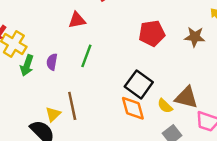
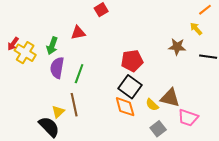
red pentagon: (152, 33) -> (132, 61), moved
green line: (86, 56) -> (79, 74), moved
purple semicircle: (52, 62) -> (57, 68), size x1.5
green arrow: (27, 65) -> (52, 46), moved

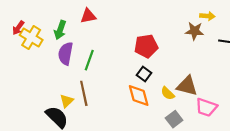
yellow arrow: (196, 29) -> (207, 16), moved, turned 136
black square: (130, 87) -> (144, 74), size x0.6

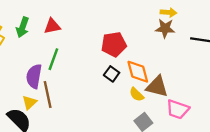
red triangle: (88, 16) -> (52, 26), moved
yellow arrow: (207, 16) -> (169, 12), moved
purple semicircle: (66, 54) -> (34, 76), moved
orange diamond: (139, 96) -> (138, 72), moved

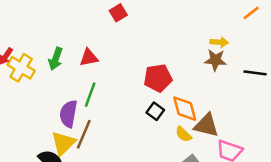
brown line: (48, 94) -> (84, 134), turned 35
yellow triangle: (29, 102) -> (63, 143), size x1.5

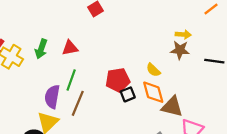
red pentagon: (158, 78) -> (118, 80), moved
black square: (155, 111) -> (128, 94), turned 32
brown line: (84, 134) -> (78, 103), moved
yellow semicircle: (183, 134) -> (153, 70), moved

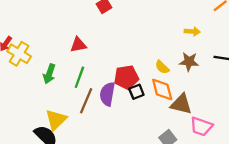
green arrow: (41, 49) -> (49, 74), moved
brown star: (180, 50) -> (189, 62), moved
purple semicircle: (52, 97) -> (107, 94), moved

